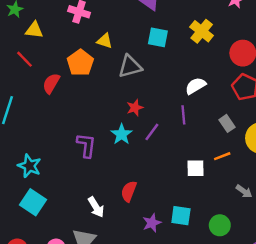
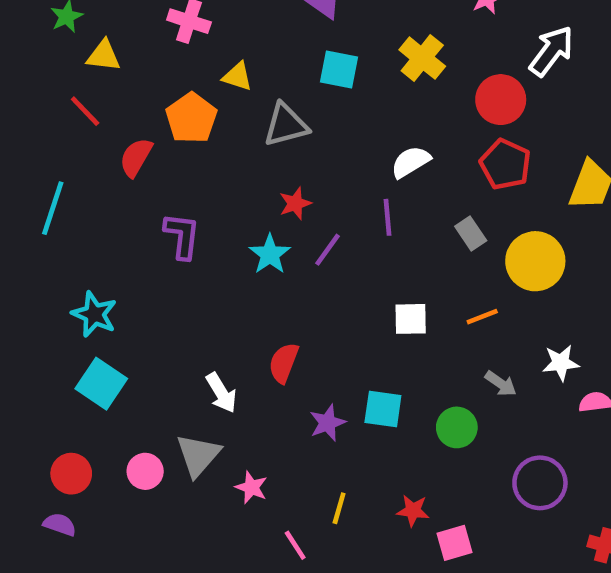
purple L-shape: (86, 145) -> (182, 236), moved
orange line: (222, 156) -> (482, 317), moved
gray arrow: (244, 191) -> (501, 384), moved

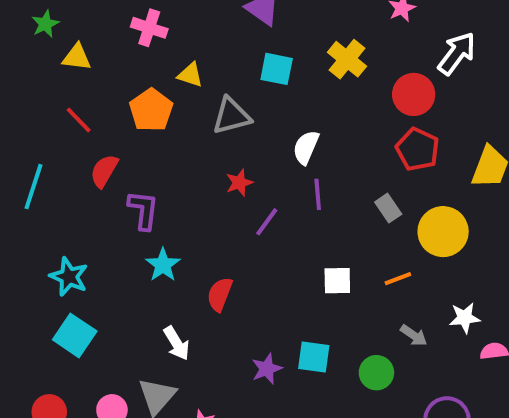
red line: (85, 111) -> (79, 120), moved
red semicircle: (136, 157) -> (104, 171), moved
white semicircle: (411, 162) -> (306, 147), moved, turned -36
cyan star: (270, 254) -> (163, 265), moved
red semicircle: (284, 363) -> (220, 294), moved

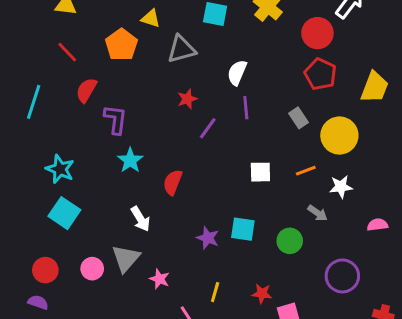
white star: (465, 318) -> (341, 187), moved
purple star: (267, 369) -> (208, 238), turned -30

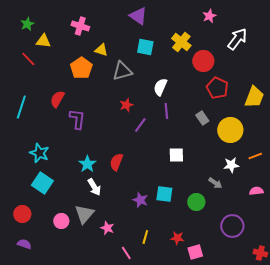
red circle: (317, 33) -> (203, 61), moved
red line: (67, 52) -> (28, 59), moved
cyan star: (130, 160) -> (87, 164), moved
orange line: (306, 171) -> (255, 156), moved
red circle: (45, 270) -> (22, 214), moved

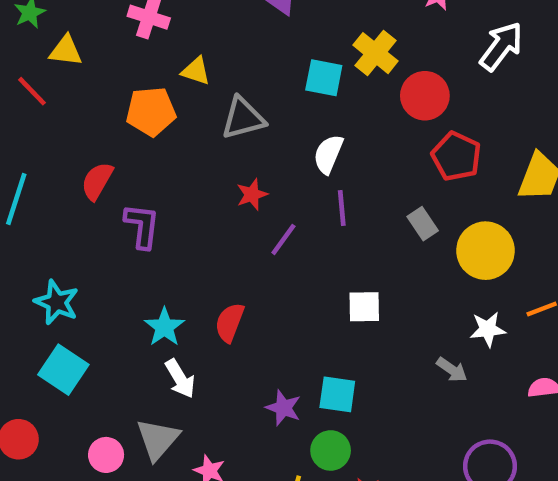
cyan square: (145, 47) -> (324, 78), moved
orange pentagon: (81, 68) -> (151, 111), turned 30
green circle: (196, 202) -> (331, 450), moved

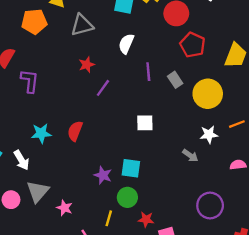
purple line: (342, 208) -> (148, 72), moved
cyan star: (164, 327) -> (41, 133), turned 30
white arrow: (180, 379) -> (21, 160), moved

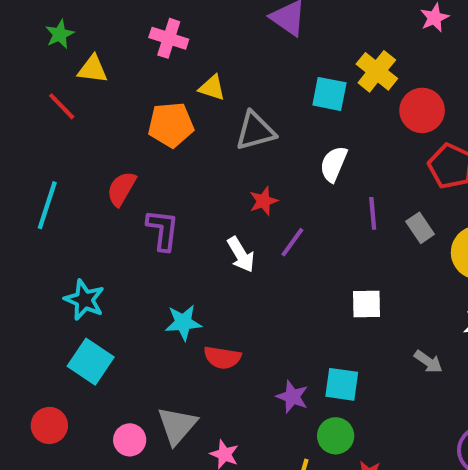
red semicircle: (75, 131) -> (222, 358), moved, turned -102
gray arrow: (190, 155) -> (428, 362), moved
white arrow: (21, 160) -> (241, 255), moved

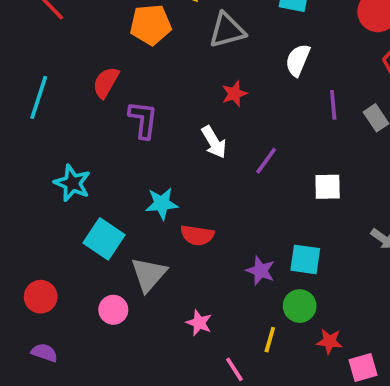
purple line: (292, 242) -> (266, 161), moved
cyan square: (91, 362) -> (104, 239), moved
gray triangle: (177, 425) -> (149, 274), moved

